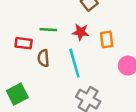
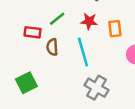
green line: (48, 30) -> (57, 19), turned -42

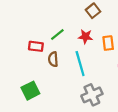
gray cross: (96, 88) -> (92, 95), turned 36

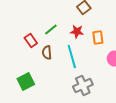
red rectangle: (36, 46) -> (31, 40), turned 48

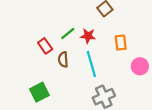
red star: (77, 32) -> (88, 36), moved

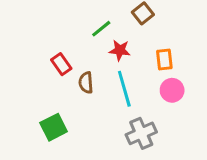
green line: (68, 34) -> (101, 29), moved
pink circle: (140, 66) -> (172, 90), moved

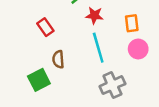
brown semicircle: (86, 83) -> (58, 59), moved

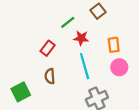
red rectangle: (45, 27) -> (48, 48), moved, turned 72
green square: (39, 80) -> (21, 92), moved

